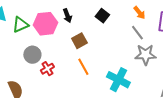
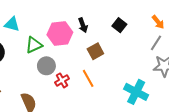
green triangle: (20, 25) -> (34, 45), moved
gray line: (137, 33) -> (156, 43), turned 70
orange line: (83, 67) -> (88, 78), moved

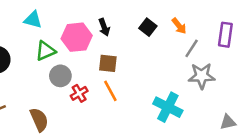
orange arrow: (158, 22) -> (179, 26), moved
cyan triangle: (12, 24) -> (33, 20), moved
brown square: (95, 51) -> (108, 63), moved, turned 35

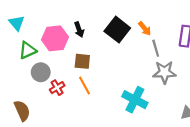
cyan triangle: (33, 20) -> (17, 23), turned 35
black square: (148, 27) -> (117, 30), size x1.6
gray line: (192, 48) -> (156, 48), turned -49

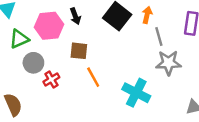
orange arrow: (145, 28) -> (147, 15), turned -128
orange line: (84, 85) -> (93, 77), moved

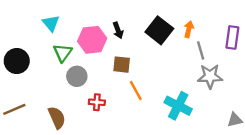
green triangle: (19, 39) -> (63, 53), turned -30
red cross: (51, 80) -> (97, 102), moved, turned 35

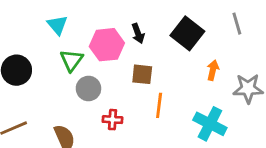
orange arrow: (189, 29) -> (213, 70), moved
gray line: (201, 50) -> (237, 24), moved
orange line: (136, 90) -> (159, 105), turned 36

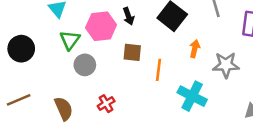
orange line: (159, 105) -> (158, 70), moved
red cross: (112, 120) -> (106, 104), moved, turned -35

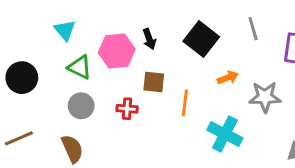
green triangle: (70, 40) -> (80, 67), turned -40
orange arrow: (195, 49) -> (228, 78), turned 56
gray circle: (85, 65) -> (81, 106), moved
red cross: (106, 104) -> (127, 109), moved, turned 35

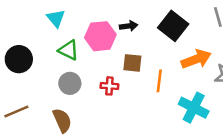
black arrow: (149, 39) -> (129, 26), turned -78
orange arrow: (228, 78) -> (196, 59), size x1.6

